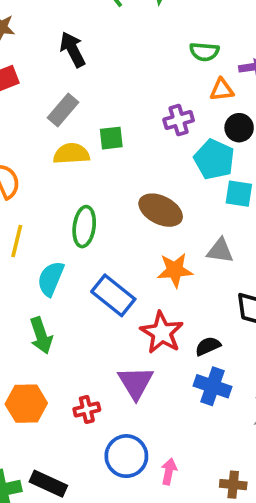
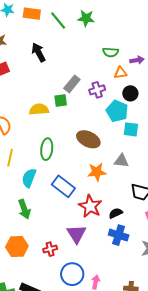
gray rectangle: (63, 110) -> (72, 84), moved

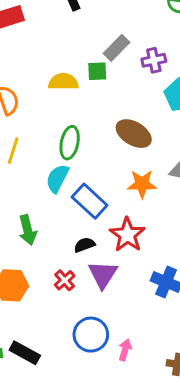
cyan semicircle: (29, 178) -> (57, 178), moved
black semicircle: (116, 213) -> (84, 245), moved
red cross: (50, 249) -> (65, 280), moved, turned -32

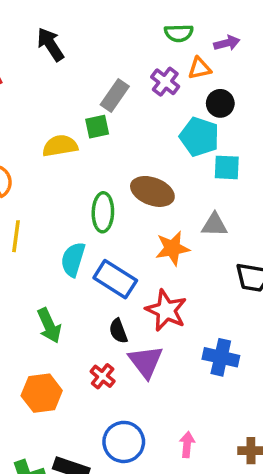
purple cross: (154, 60) -> (165, 82), moved, turned -30
green ellipse: (70, 143) -> (103, 212), moved
black semicircle: (84, 245) -> (118, 331), turned -80
blue circle: (91, 335) -> (124, 442), moved

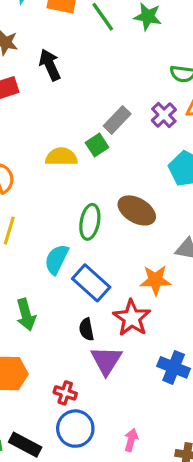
black arrow: (50, 44) -> (50, 65), moved
green square: (97, 127) -> (97, 145), turned -30
orange star: (172, 248) -> (155, 280), moved
red cross: (103, 376) -> (65, 393), moved, turned -30

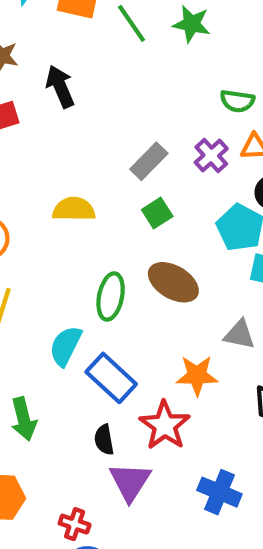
green square: (97, 145) -> (157, 213), moved

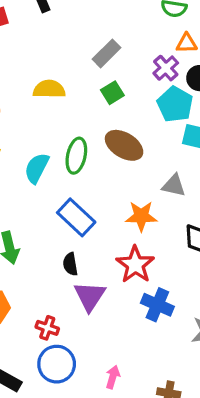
purple cross: (211, 155) -> (166, 68), moved
cyan semicircle: (66, 346) -> (37, 168), moved
red star: (165, 425) -> (135, 265), moved

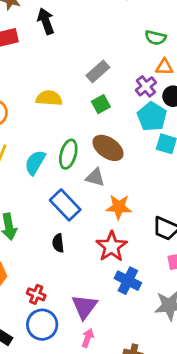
gray triangle: (174, 185) -> (95, 177), moved
purple triangle: (90, 296) -> (85, 307), moved

